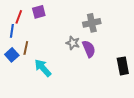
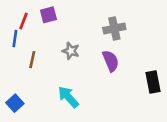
gray star: (73, 43) -> (71, 51), moved
blue square: (12, 55) -> (15, 103), moved
cyan arrow: (43, 68) -> (68, 97), moved

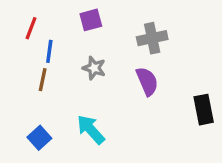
purple square: (48, 15) -> (91, 20), moved
blue line: (15, 38) -> (49, 51), moved
blue square: (15, 103) -> (39, 138), moved

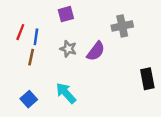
red line: (31, 28) -> (20, 32), moved
gray cross: (152, 38) -> (122, 26), moved
purple semicircle: (147, 81) -> (96, 51), moved, turned 60

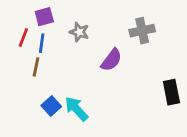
purple square: (66, 14) -> (44, 17), moved
gray star: (68, 49) -> (79, 32), moved
blue square: (29, 99) -> (51, 106), moved

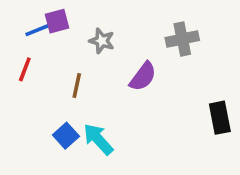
red line: (23, 38) -> (25, 69), moved
blue line: (42, 43) -> (37, 30), moved, turned 60
brown line: (36, 67) -> (77, 86), moved

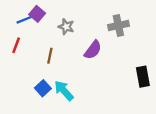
purple square: (57, 21) -> (37, 14), turned -35

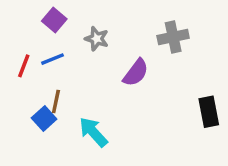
blue line: (24, 20) -> (53, 59), moved
brown line: (50, 56) -> (56, 101), moved
blue square: (43, 88) -> (44, 118), moved

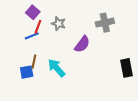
red line: (24, 66) -> (38, 27), moved
blue square: (44, 118) -> (27, 72), turned 32
cyan arrow: (93, 132) -> (56, 68), moved

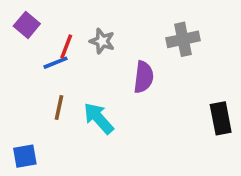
purple square: (33, 12) -> (27, 25), moved
purple semicircle: (82, 44) -> (143, 77), turned -30
blue square: (27, 72) -> (25, 156), moved

